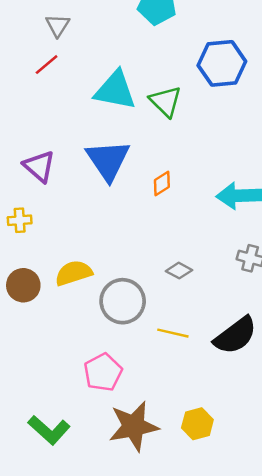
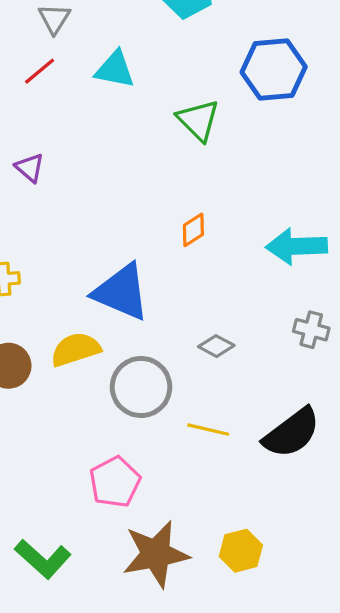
cyan triangle: (115, 90) -> (115, 69), moved, size x0.7
blue triangle: (108, 160) -> (121, 292), moved, turned -33
purple triangle: (39, 166) -> (30, 168), moved, size x0.7

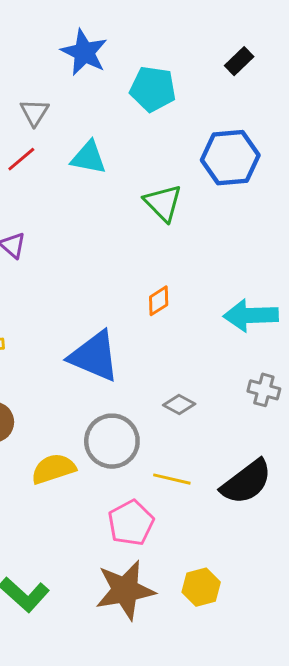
yellow semicircle: (76, 349) -> (53, 469), moved
pink pentagon: (115, 482) -> (131, 523), moved

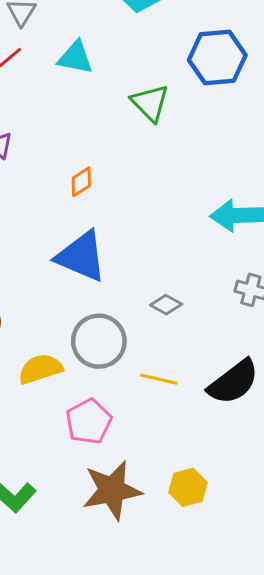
orange diamond: (159, 301) -> (81, 182), moved
pink pentagon: (131, 523) -> (89, 422), moved

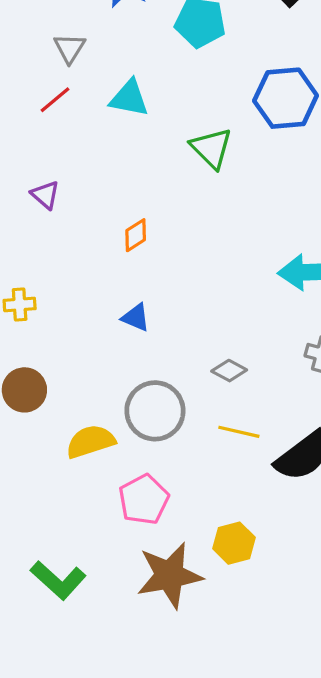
blue triangle: (81, 256) -> (136, 317), size x0.5
yellow line: (159, 379) -> (239, 432), moved
yellow hexagon: (188, 487) -> (234, 543), moved

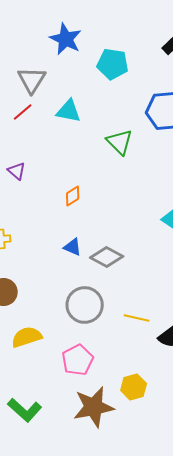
gray triangle: (70, 48) -> (32, 80), size x1.4
gray diamond: (229, 371) -> (107, 257), moved, size x1.5
yellow semicircle: (91, 442) -> (27, 337), moved

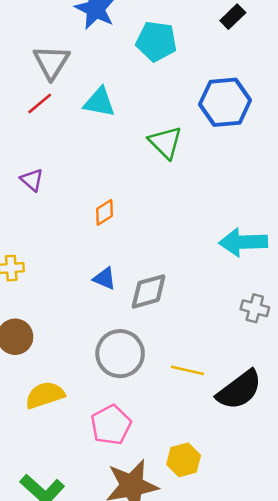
gray diamond: (107, 257) -> (149, 291), turned -44

